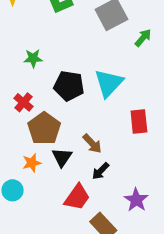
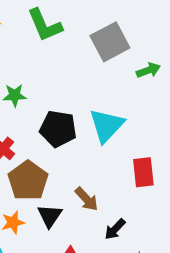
green arrow: (143, 38) -> (148, 70), turned 30
black arrow: (100, 171) -> (115, 229), moved

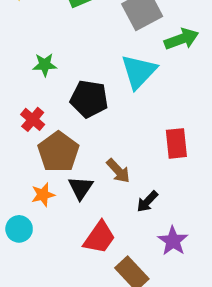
green arrow: (148, 70) -> (182, 39), size x1.4
cyan triangle: (107, 125) -> (139, 72), moved

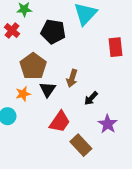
red cross: (33, 119) -> (12, 30), moved
red rectangle: (176, 143) -> (115, 47), moved
brown arrow: (118, 171) -> (72, 78), turned 60

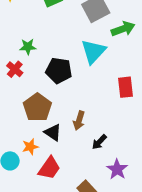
black triangle: (48, 89) -> (53, 132), turned -30
orange star: (23, 94) -> (30, 147), moved
red trapezoid: (60, 122) -> (49, 168), moved

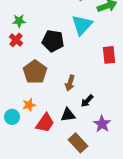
green star: (28, 47) -> (19, 21), moved
black triangle: (53, 132) -> (68, 115), moved, turned -42

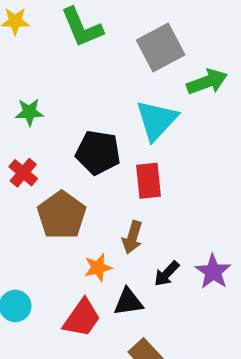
red cross: (16, 40) -> (23, 173), moved
red rectangle: (109, 55) -> (148, 181), moved
orange star: (29, 105) -> (98, 268), moved
purple star: (102, 124) -> (213, 272), moved

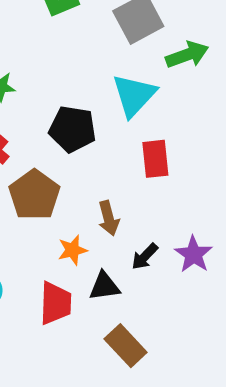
red rectangle: (148, 181) -> (155, 159), moved
brown arrow: (132, 237) -> (109, 218), turned -32
red trapezoid: (82, 318) -> (56, 303), turned -33

